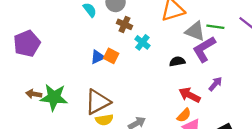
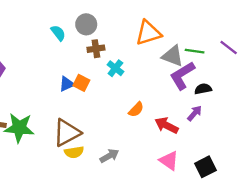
brown cross: (125, 24) -> (96, 49), turned -32
black semicircle: (177, 61) -> (203, 89), moved
orange semicircle: (184, 115) -> (136, 110), moved

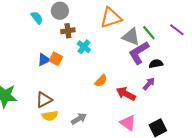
green line: (195, 51) -> (149, 33), turned 42
brown triangle: (67, 133) -> (44, 100), size x0.7

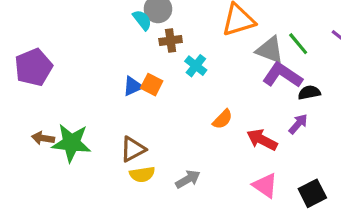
cyan semicircle: (37, 18) -> (142, 20), moved
purple L-shape: (139, 53) -> (282, 75), turned 65

